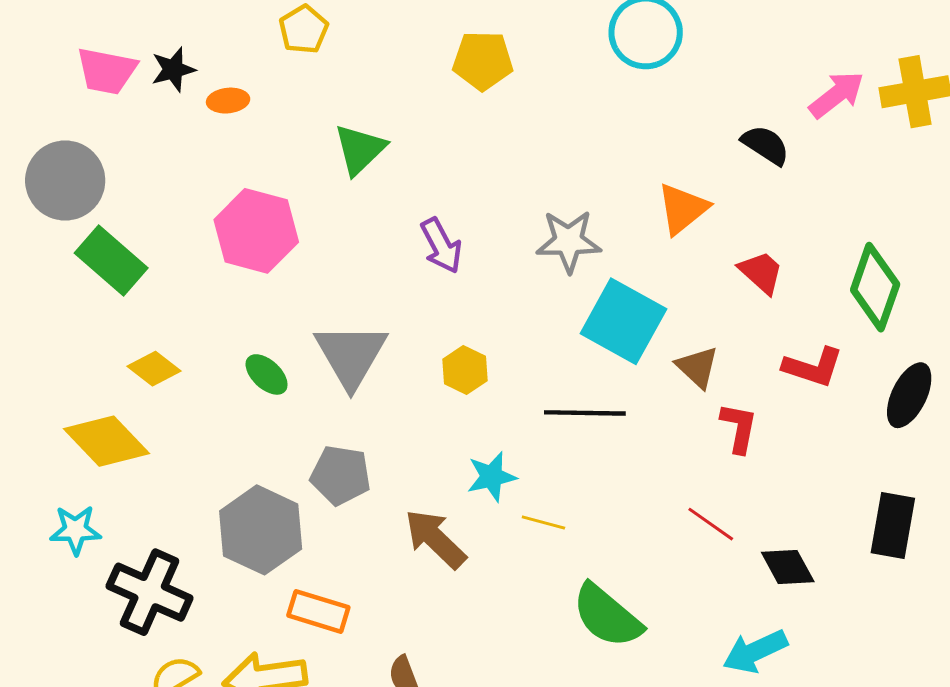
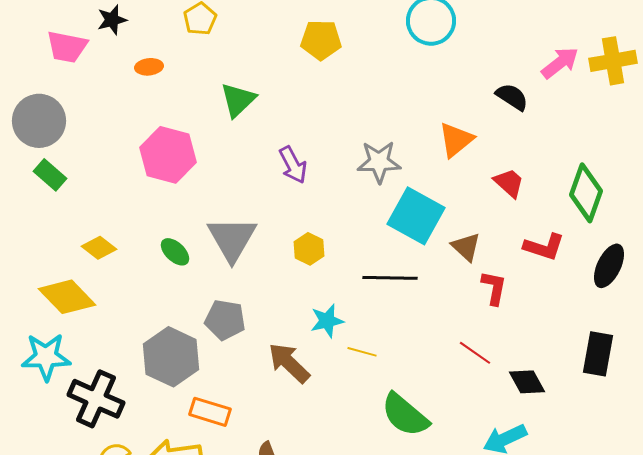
black star: (173, 69) -> (112, 20), moved
green rectangle: (111, 260) -> (50, 175), moved, size x0.7
cyan star: (76, 530) -> (46, 357), size x1.4

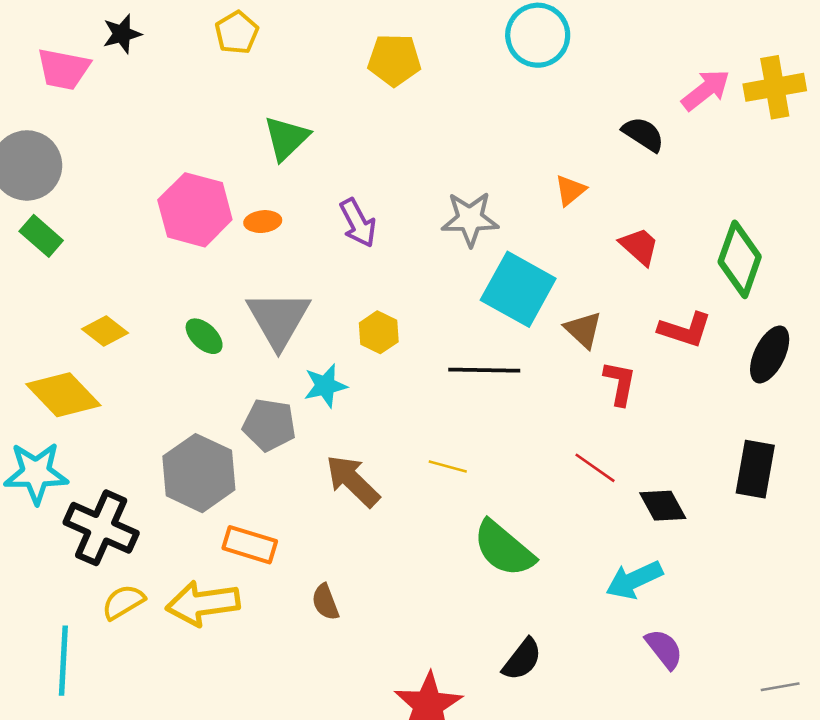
orange ellipse: (149, 67) -> (263, 222), moved
orange triangle: (456, 140) -> (570, 190), size x0.7
cyan star: (327, 321) -> (325, 386), moved

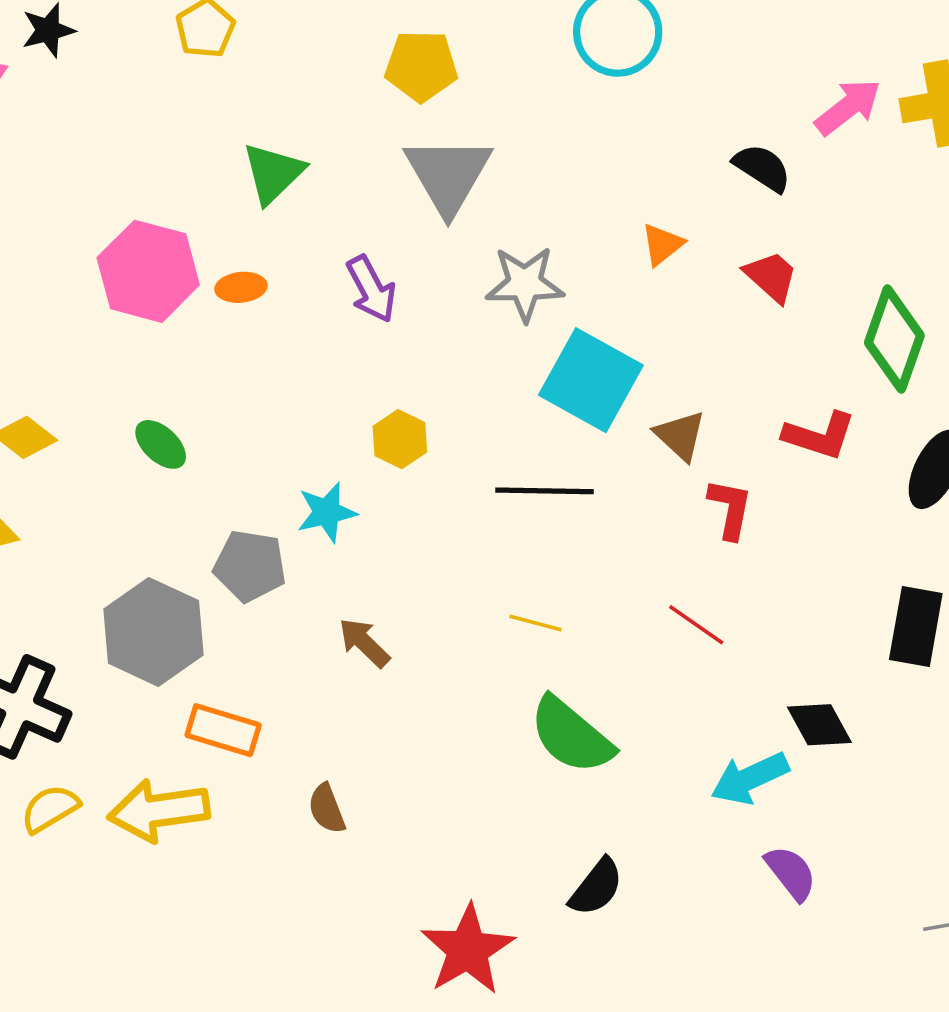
red trapezoid: (639, 246) -> (771, 277), moved
gray triangle: (278, 319) -> (448, 175), moved
yellow line: (448, 467) -> (536, 623), moved
brown arrow: (353, 481) -> (364, 643), size x0.7
black diamond: (663, 506) -> (819, 725), moved

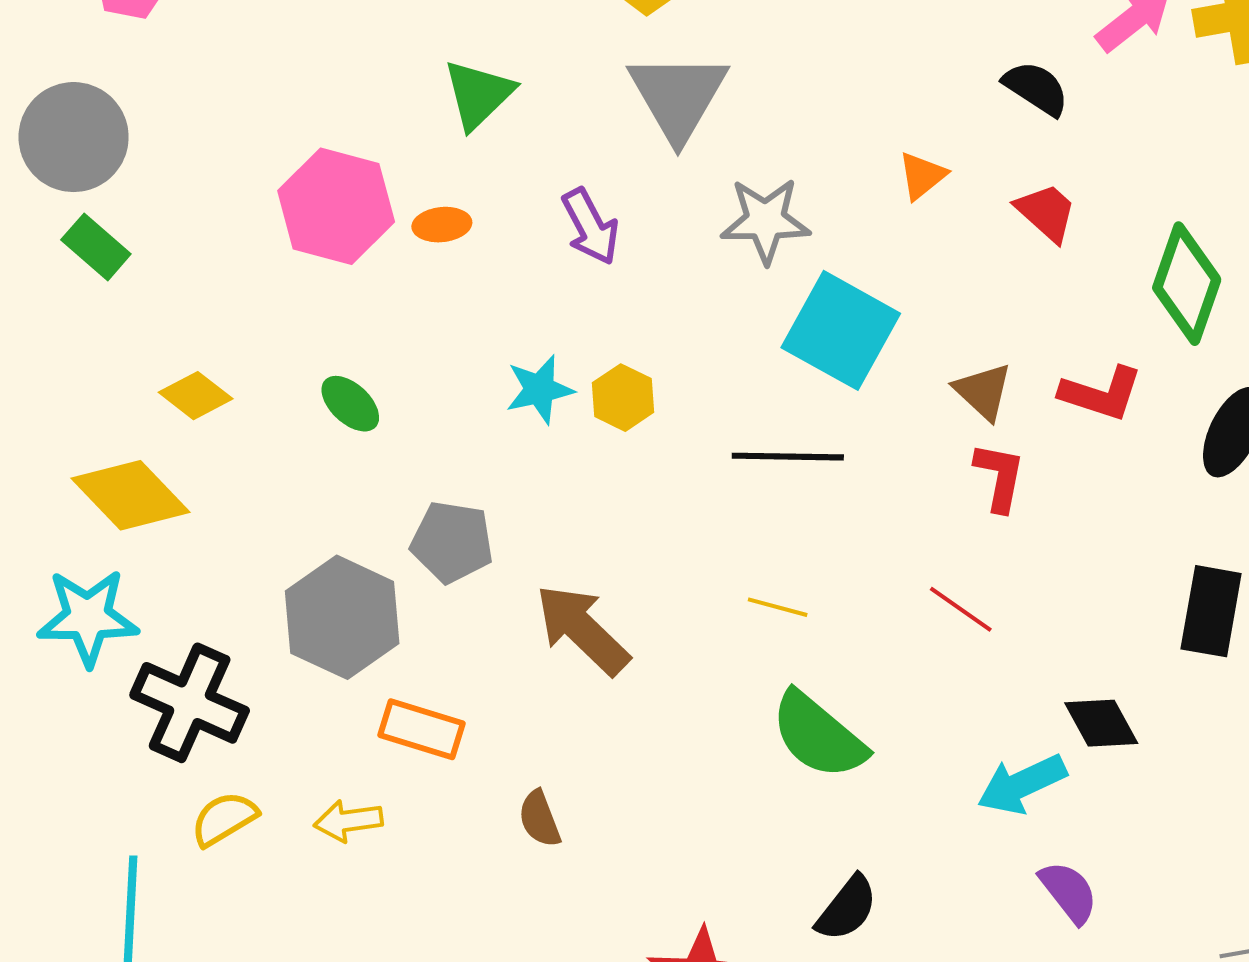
brown triangle: (680, 436) -> (983, 391), moved
cyan star: (327, 512) -> (540, 389), moved
brown arrow: (364, 643) -> (582, 630), size x1.6
yellow arrow: (159, 810) -> (348, 821), size x0.6

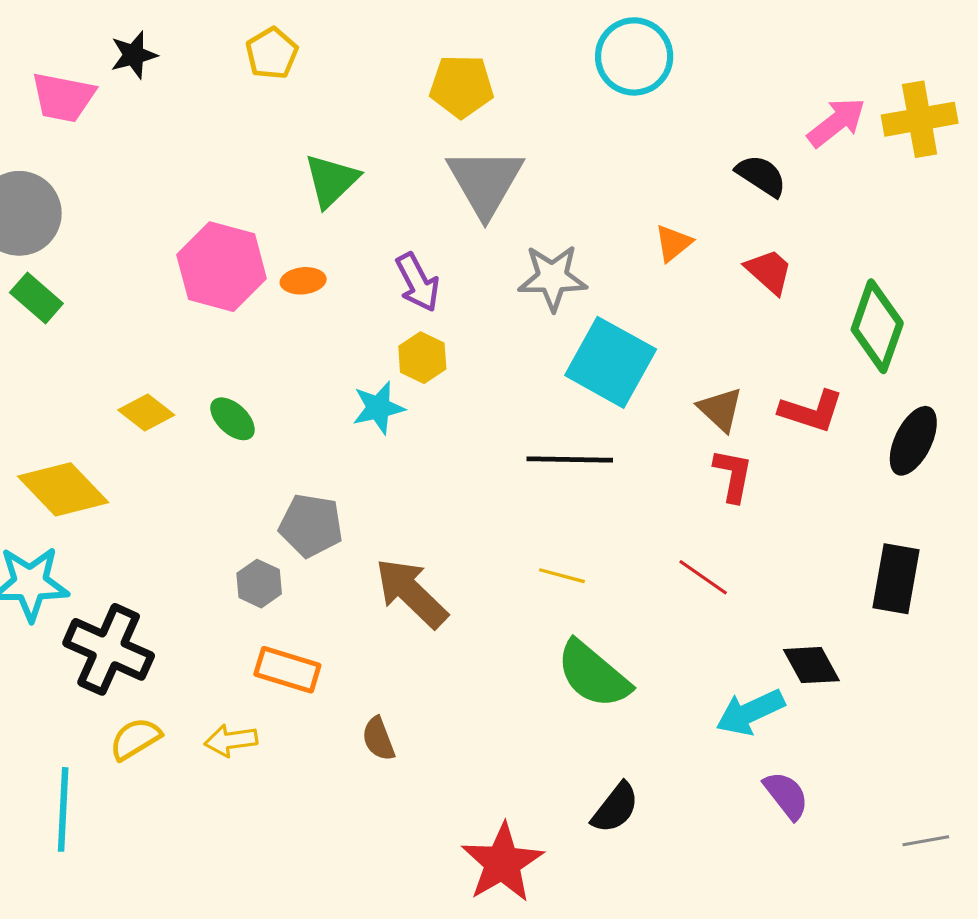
yellow diamond: (196, 396) -> (146, 413), moved
yellow hexagon: (623, 398) -> (422, 358), moved
gray hexagon: (342, 617) -> (259, 584), moved, size x0.5

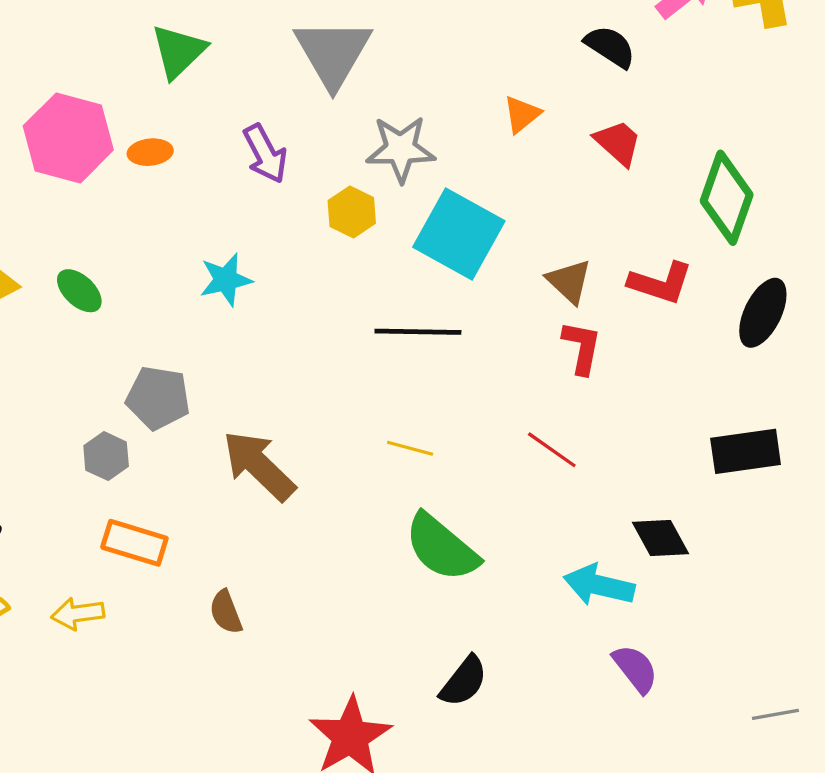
yellow hexagon: (422, 358) -> (352, 212), moved
black rectangle: (896, 579) -> (746, 451), turned 72
cyan arrow: (750, 712) -> (599, 585), turned 38

